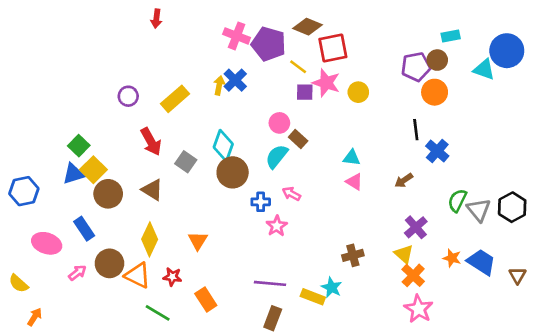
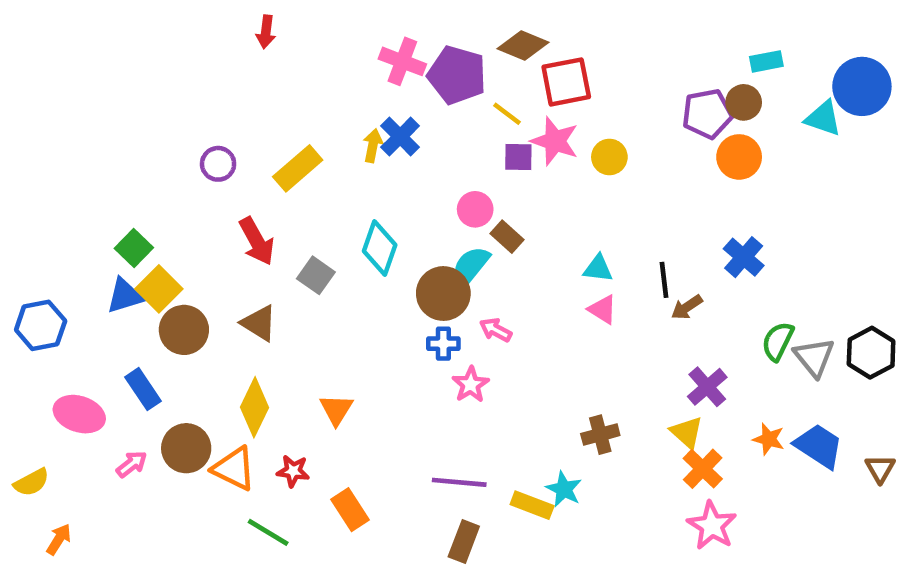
black line: (416, 130) -> (664, 280), moved
brown circle: (233, 172) -> (443, 294), moved
yellow semicircle: (19, 283) -> (31, 482), turned -70

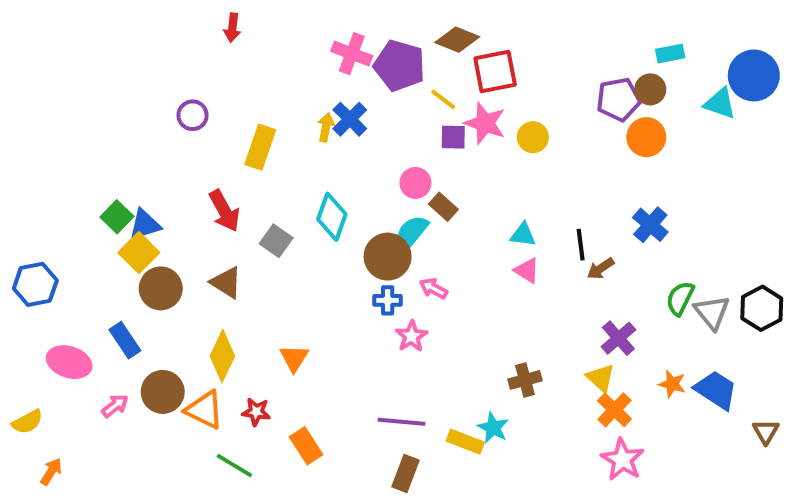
purple circle: (218, 164) -> (193, 115), moved
yellow rectangle: (298, 168) -> (260, 147), turned -30
blue triangle: (125, 296) -> (145, 225), moved
brown triangle: (880, 469) -> (766, 432), moved

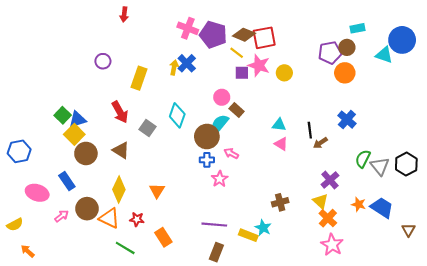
brown diamond: (457, 40) -> (244, 35), moved
orange arrow: (51, 472) -> (28, 251), turned -80

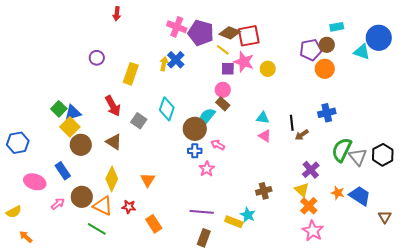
pink circle: (222, 97) -> (223, 90), moved
blue cross: (347, 120) -> (327, 113), turned 36
green semicircle: (363, 159) -> (342, 150), size x1.4
green line: (125, 248) -> (97, 229), moved

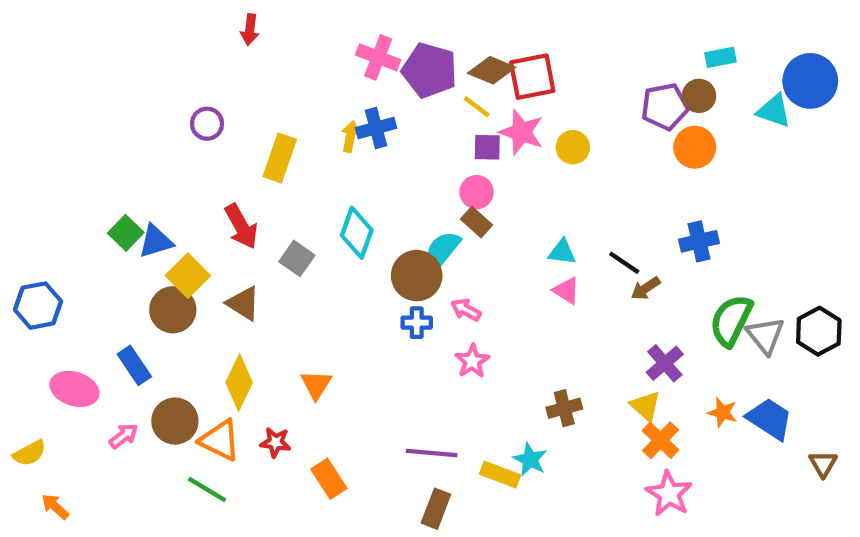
blue cross: (176, 60) -> (376, 128), turned 30
black line: (292, 123) -> (624, 263), turned -49
yellow square: (70, 127) -> (188, 276), moved
pink star: (207, 169) -> (472, 361), moved

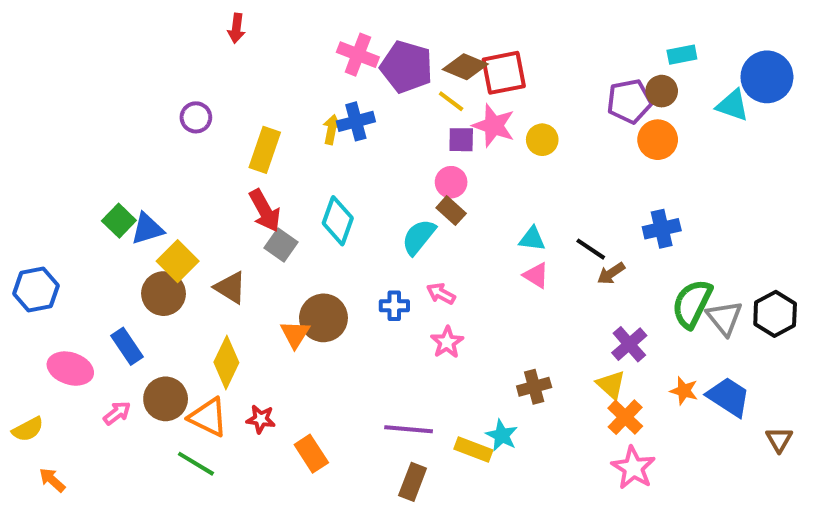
red arrow: (241, 226) -> (265, 211), moved
brown circle: (417, 276) -> (323, 318), moved
orange triangle: (316, 385) -> (295, 334), moved

